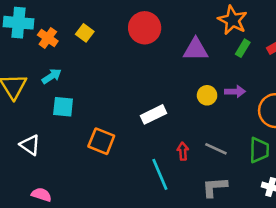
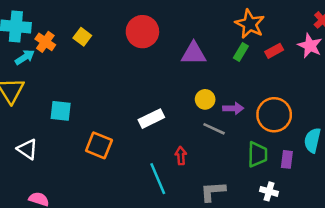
orange star: (232, 20) -> (250, 24), moved
cyan arrow: (52, 76) -> (25, 57), moved
purple arrow: (235, 91) -> (233, 108), moved
gray line: (216, 149) -> (214, 129), moved

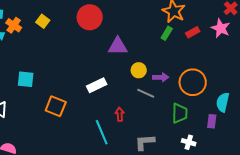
purple triangle: (194, 53) -> (118, 46), moved
purple rectangle: (287, 159) -> (212, 121), moved

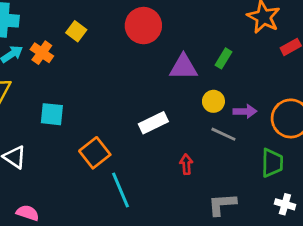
orange cross: (14, 25) -> (42, 53), moved
green rectangle: (167, 33) -> (223, 58), moved
orange square: (56, 106) -> (95, 153), turned 30
cyan line: (102, 132) -> (121, 190), moved

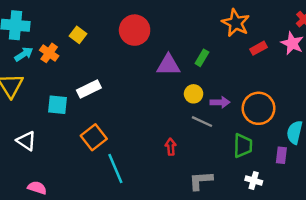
white rectangle: (153, 123) -> (89, 89), moved

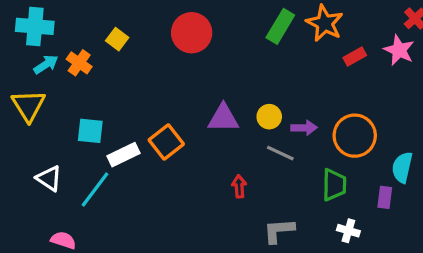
green rectangle: (202, 58) -> (280, 26), moved, size x1.5
purple triangle: (168, 65) -> (223, 118), moved
white rectangle: (89, 89) -> (124, 155), moved
orange square: (94, 137) -> (166, 142), moved
cyan line: (115, 168) -> (95, 189), moved, turned 60

